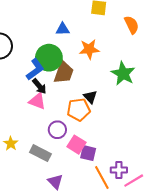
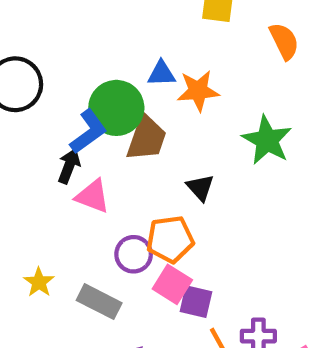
blue triangle: (63, 29) -> (162, 73), moved
black arrow: (39, 86) -> (69, 166), moved, turned -119
orange pentagon: (79, 110) -> (170, 239), moved

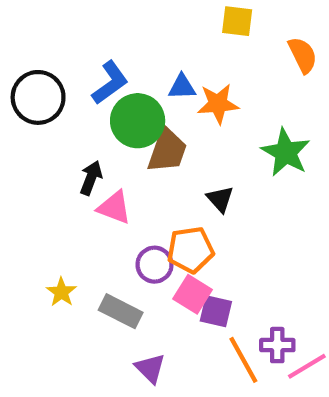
blue L-shape: (88, 132) -> (110, 83), moved

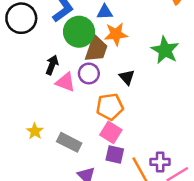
orange star: (218, 104) -> (116, 34), moved
purple circle: (155, 265) -> (89, 73), moved
purple square: (216, 311) -> (115, 155), moved

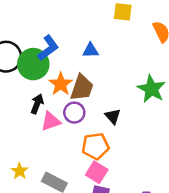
green circle: (79, 32) -> (33, 64), moved
orange star: (116, 34) -> (61, 84), moved, turned -30
pink triangle: (65, 82) -> (51, 121), turned -40

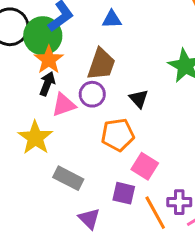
orange star: (61, 84) -> (49, 60), moved
yellow star: (20, 171) -> (35, 138), moved, size x1.6
pink square: (97, 172) -> (145, 166), moved

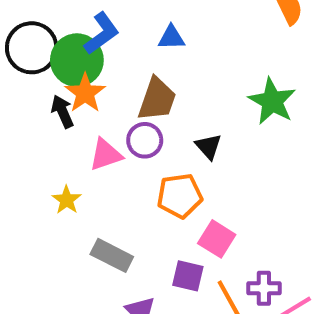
black arrow: (47, 84) -> (63, 112), moved, turned -45
yellow star: (35, 138) -> (67, 200), size x0.6

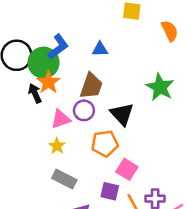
black triangle: (208, 146) -> (122, 114), size x1.5
yellow star: (67, 200) -> (57, 146), moved

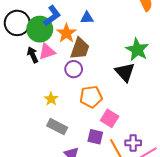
orange star: (48, 82) -> (66, 33), moved
black triangle: (122, 114) -> (125, 72), moved
pink triangle: (61, 119) -> (47, 52), moved

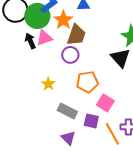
gray rectangle: (57, 127) -> (67, 111), moved

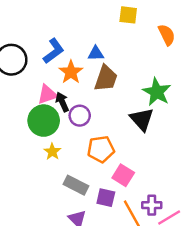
green circle: (37, 16) -> (44, 121), moved
brown trapezoid: (76, 35) -> (106, 78), moved
black arrow: (30, 41) -> (62, 102), moved

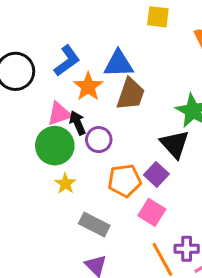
blue triangle: (96, 53) -> (118, 64), size x1.5
purple square: (106, 198) -> (156, 174), moved, turned 30

